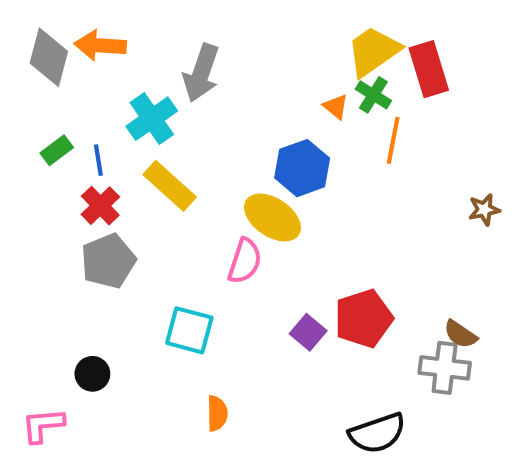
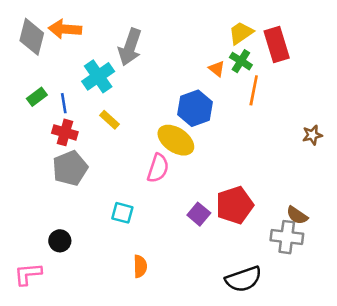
yellow trapezoid: (373, 51) -> (241, 33), size x0.7
yellow rectangle: (170, 186) -> (110, 120), size x0.6
red cross: (100, 206) -> (65, 132), turned -30
cyan square: (189, 330) -> (122, 213), size x0.7

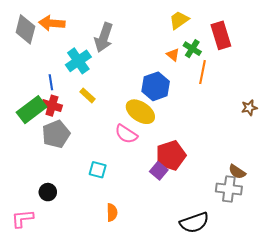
yellow trapezoid: (241, 33) -> (179, 20), moved
green rectangle: (37, 97) -> (32, 110), moved, size x1.8
pink semicircle: (158, 168) -> (126, 134), turned 105
red pentagon: (235, 205) -> (171, 155), moved

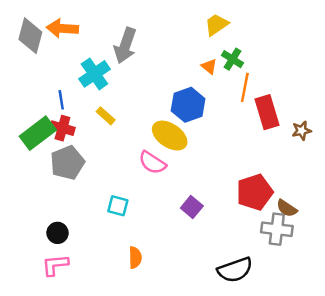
red rectangle: (221, 35) -> (267, 112), moved
red pentagon: (171, 155) -> (255, 192), moved
pink L-shape: (22, 219) -> (55, 265), moved

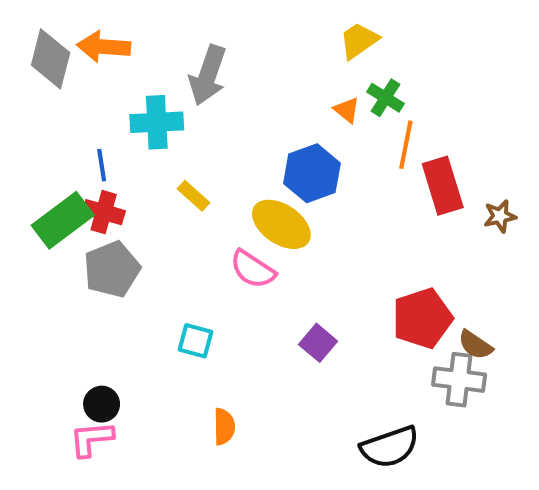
cyan cross: (94, 74) -> (157, 122), turned 32
yellow rectangle: (106, 116) -> (193, 196), moved
black circle: (58, 233) -> (102, 404), moved

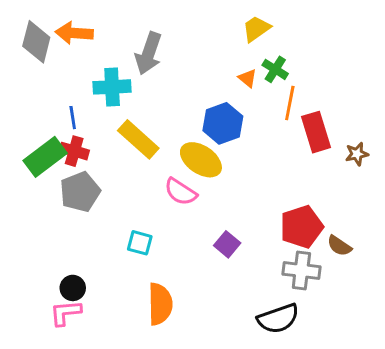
yellow rectangle: (193, 196) -> (138, 139), size x1.8
gray cross: (459, 380) -> (301, 270), moved
orange semicircle: (224, 427) -> (160, 304), size x1.6

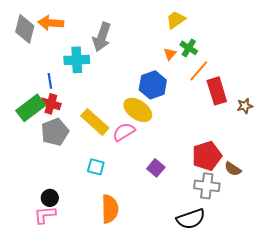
orange triangle: (248, 78) -> (170, 54), turned 32
orange line: (290, 103) -> (199, 71), turned 30
yellow rectangle: (138, 139) -> (95, 122), moved
pink semicircle: (181, 192) -> (124, 132), turned 115

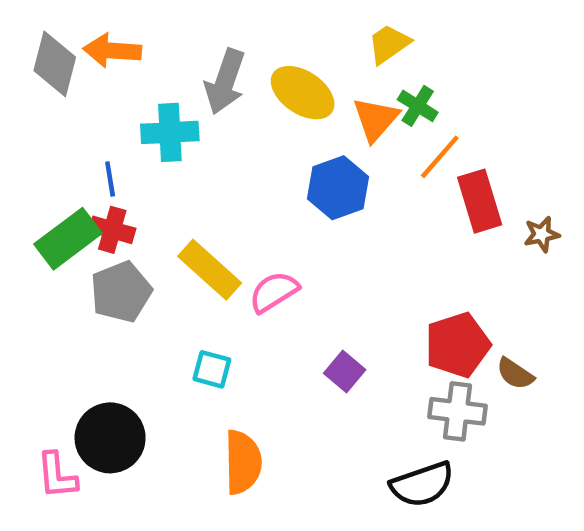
orange triangle: (170, 54) -> (376, 119), size x1.6
yellow ellipse: (138, 110) -> (303, 93), moved
black circle: (50, 198) -> (110, 438), size x1.8
pink L-shape: (45, 215) -> (57, 476), moved, turned -90

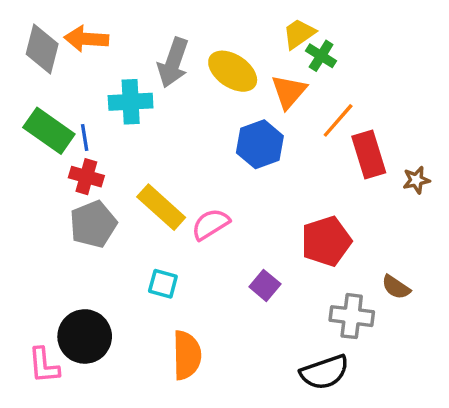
green cross: (418, 106) -> (321, 56), moved
green rectangle: (68, 239) -> (49, 131), moved, turned 72
red pentagon: (458, 345) -> (326, 241), moved

